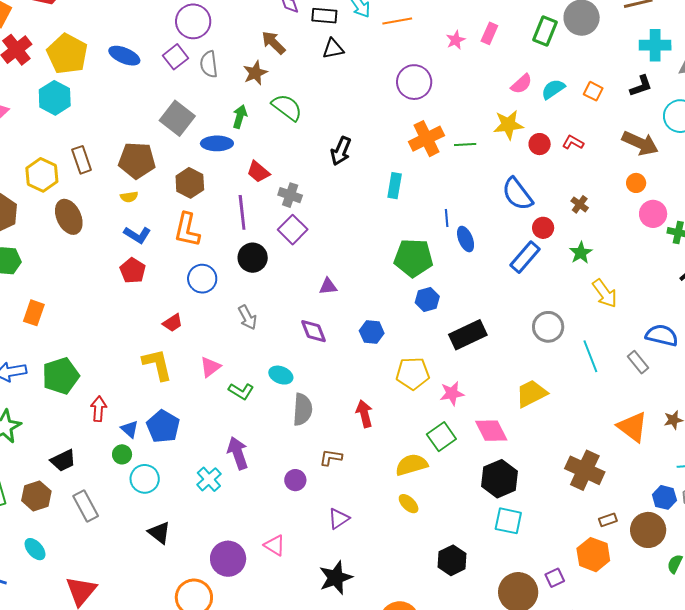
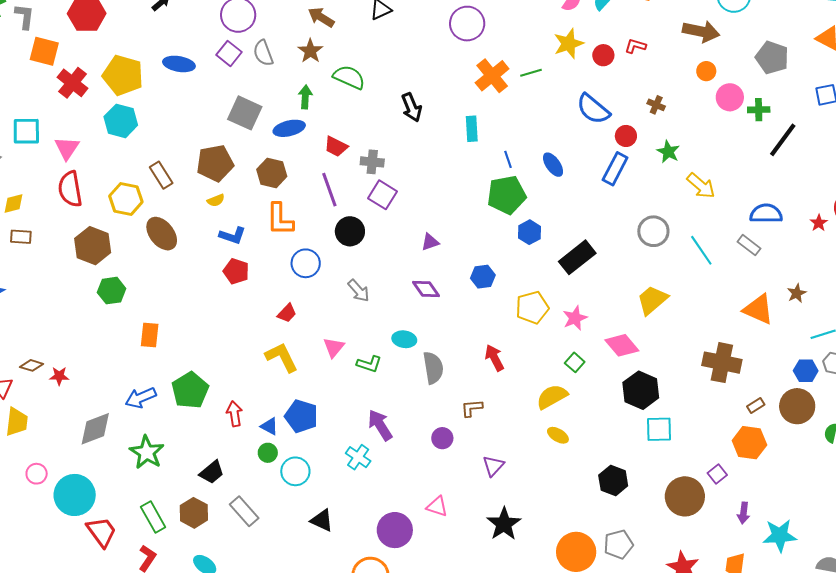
black arrow: (341, 151) -> (411, 107), turned -32
blue line: (447, 218) -> (508, 159), moved
green square: (441, 437) -> (575, 362), size x0.7

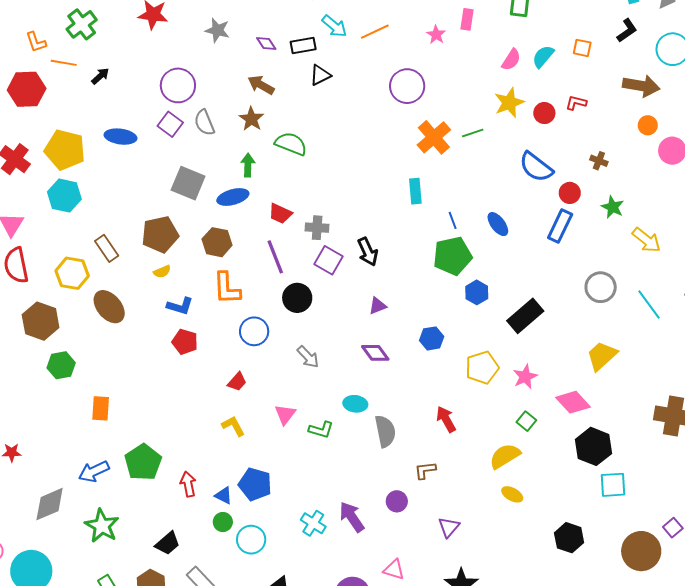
black arrow: (411, 107) -> (368, 252), moved
yellow L-shape: (282, 357) -> (233, 426), size x0.7
purple arrow: (380, 425) -> (352, 517), moved

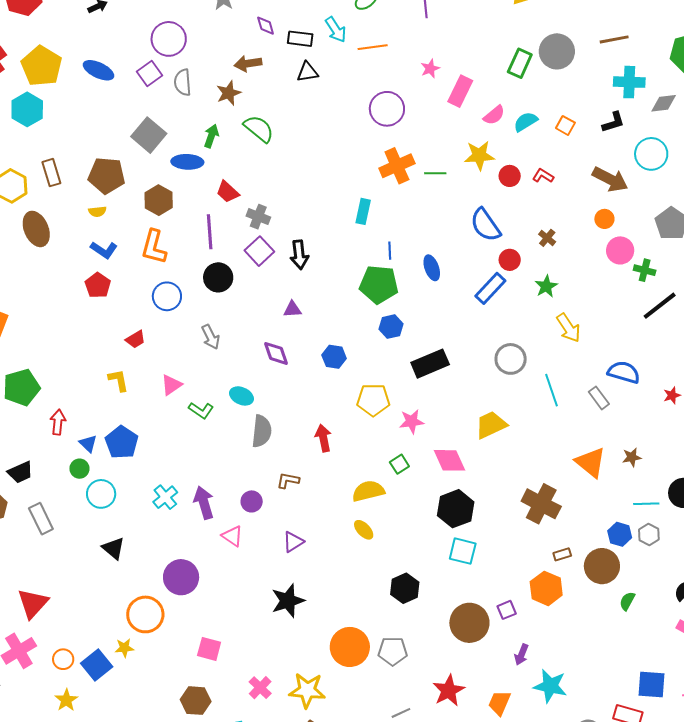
pink rectangle: (467, 19) -> (460, 91), moved, size x1.4
brown arrow: (261, 85) -> (248, 64), turned -56
pink triangle: (394, 570) -> (232, 536), moved

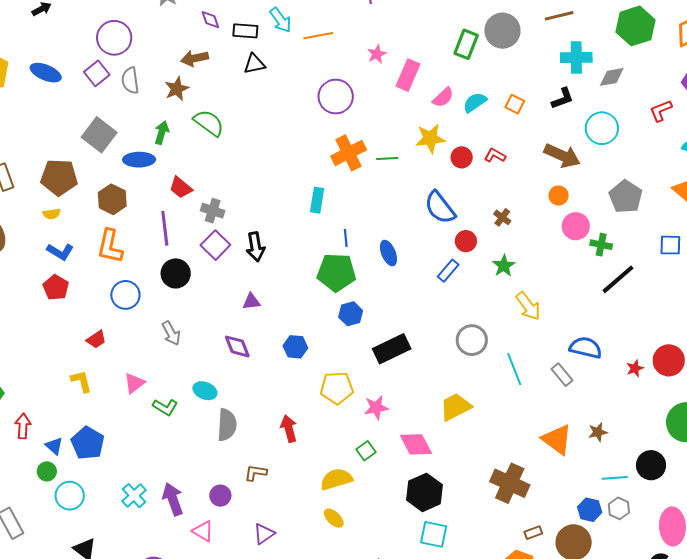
blue rectangle: (490, 288) -> (448, 271), size x0.7

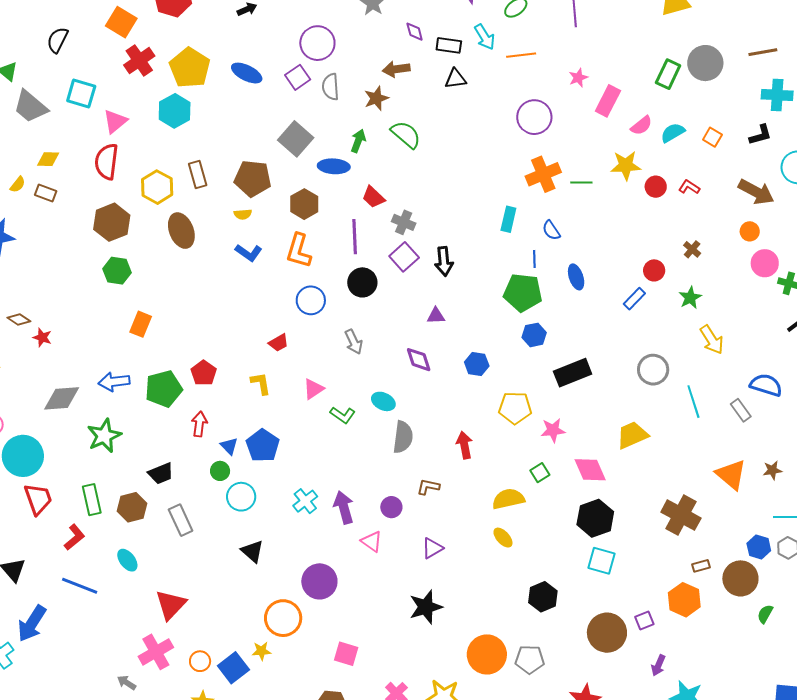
blue semicircle: (440, 208) -> (551, 230), moved, size x0.6
red pentagon: (56, 287) -> (204, 373), moved

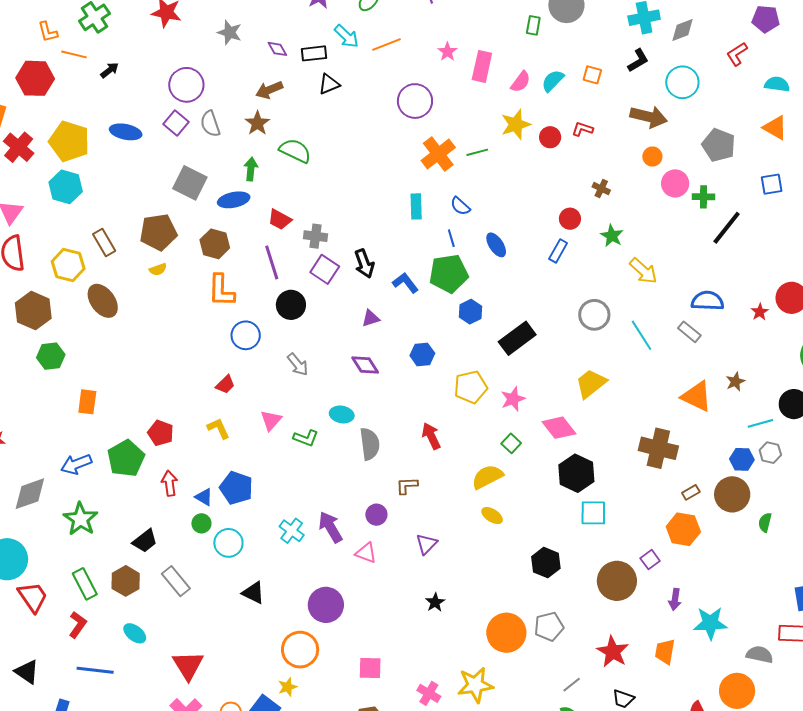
green rectangle: (668, 74) -> (533, 25), size x0.7
blue L-shape: (249, 253) -> (405, 283), moved, turned -148
black star: (426, 607) -> (435, 602), size x0.6

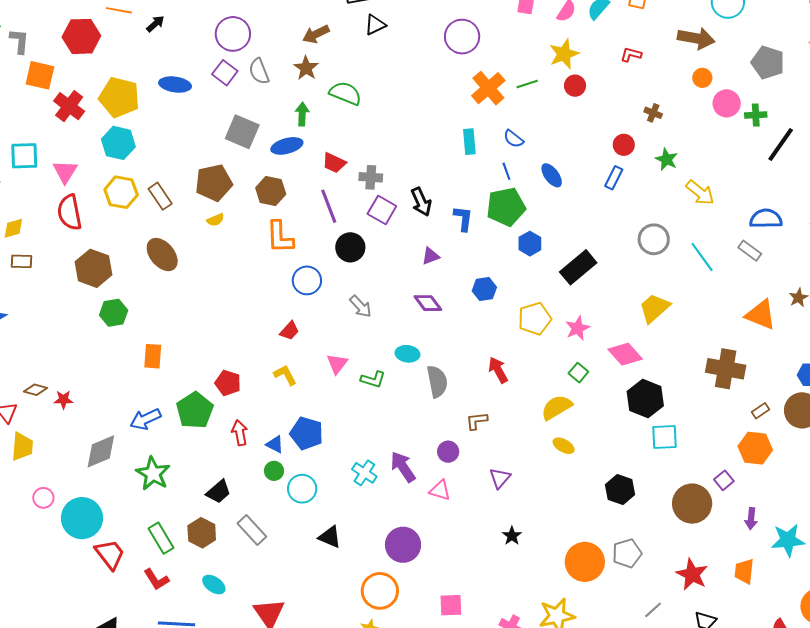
red circle: (550, 137) -> (575, 86), moved
yellow hexagon: (68, 265) -> (121, 192), moved
blue L-shape: (405, 283) -> (463, 219), turned 48
red L-shape: (78, 625) -> (156, 579), turned 116

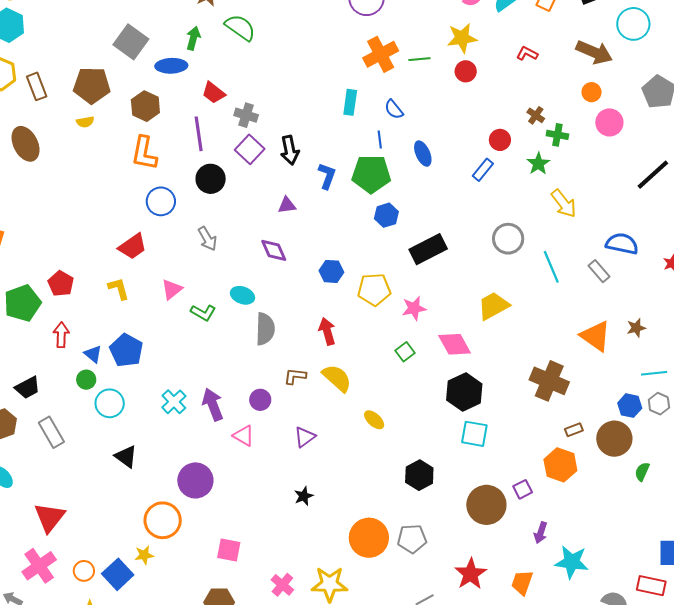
green cross: (756, 115) -> (557, 135), moved
blue hexagon: (484, 289) -> (331, 271), moved
red trapezoid: (290, 331) -> (133, 247), size x1.4
yellow semicircle: (557, 407) -> (337, 378), moved, turned 60

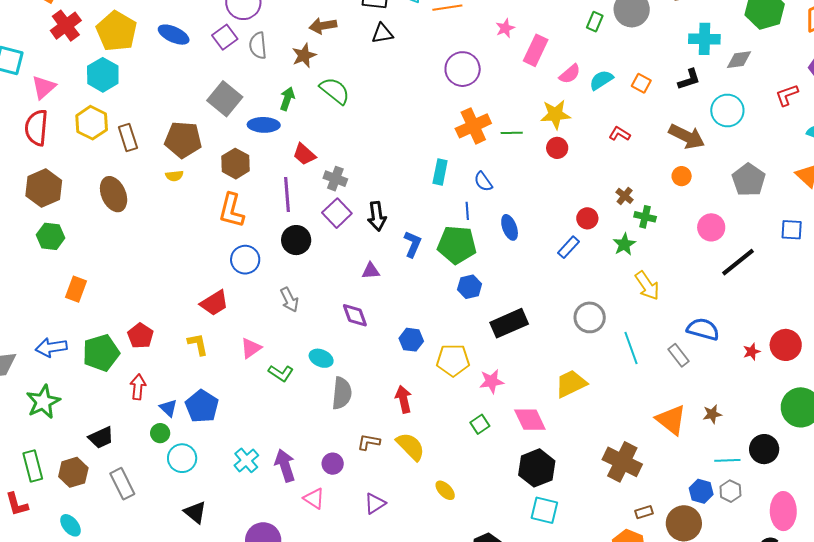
pink circle: (609, 122) -> (711, 227), moved

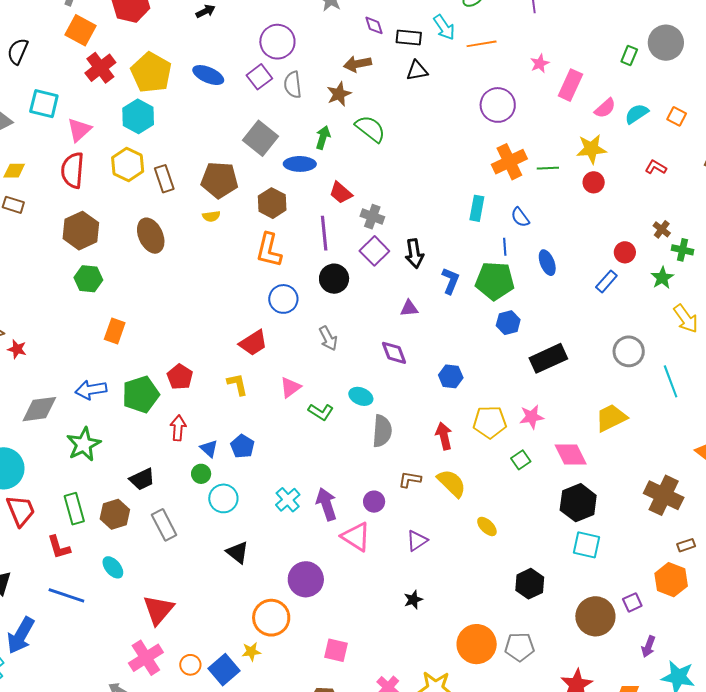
yellow pentagon: (453, 360) -> (490, 422), moved
blue pentagon: (202, 406) -> (242, 446), size x0.7
pink triangle: (314, 498) -> (356, 537), size x1.4

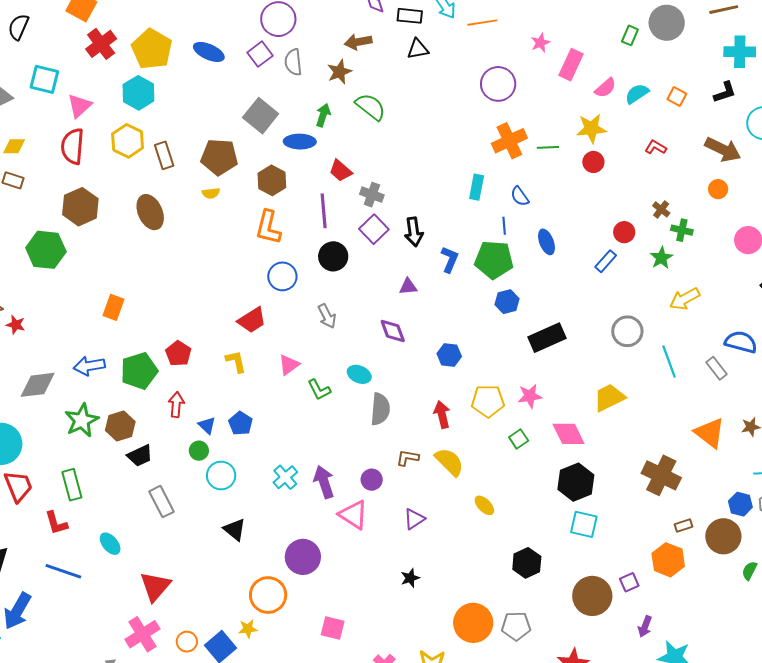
green hexagon: (88, 279) -> (46, 250), moved, size x1.4
yellow arrow: (686, 319) -> (685, 299), turned 96
green L-shape: (321, 412) -> (319, 390), turned 30
brown hexagon: (115, 514) -> (120, 426), moved

